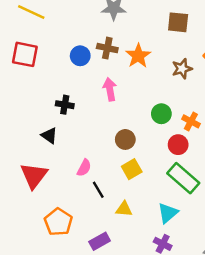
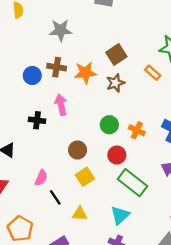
brown square: (178, 22) -> (116, 55), moved, turned -36
orange star: (138, 56) -> (85, 73), turned 30
brown star: (182, 69) -> (115, 83), moved
black cross: (65, 105) -> (37, 120), moved
red circle: (178, 145) -> (117, 155), moved

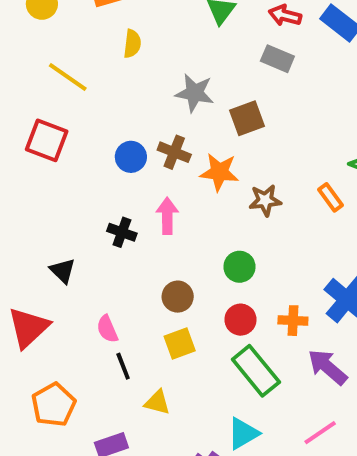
brown square: (116, 55) -> (247, 118), moved
orange cross: (137, 130) -> (293, 321), moved, turned -35
pink semicircle: (41, 178) -> (107, 329), turned 119
cyan triangle: (120, 215) -> (243, 433), moved

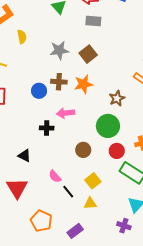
brown star: (265, 200) -> (117, 98), moved
pink arrow: (167, 216) -> (66, 113), turned -78
green circle: (239, 267) -> (108, 126), size x1.5
yellow square: (180, 343) -> (93, 181), moved

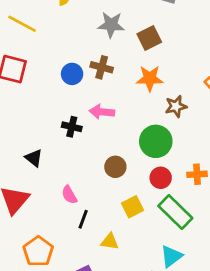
orange star: (84, 84) -> (150, 78), moved
yellow square: (93, 181) -> (133, 207), moved
black line: (68, 192) -> (83, 219), turned 48

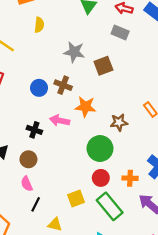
orange star: (150, 78) -> (85, 107), moved
brown circle: (115, 167) -> (28, 159), moved

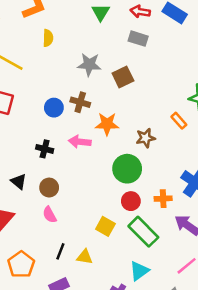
black cross: (34, 130) -> (45, 149), moved
yellow square: (76, 199) -> (105, 226), turned -35
black line: (36, 204) -> (60, 251), moved

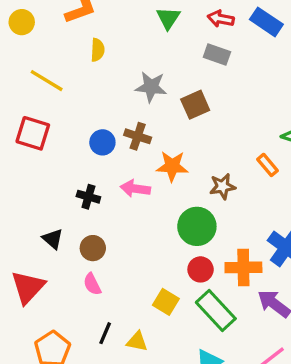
orange cross: (163, 199) -> (243, 267), size x1.5

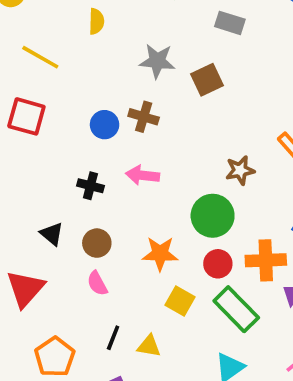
orange star: (172, 166) -> (160, 254), moved

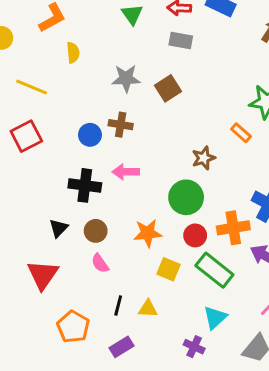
red square: (26, 116) -> (26, 136), turned -36
black cross: (90, 186) -> (85, 185), size x1.5
black triangle: (52, 234) -> (58, 228), turned 42

